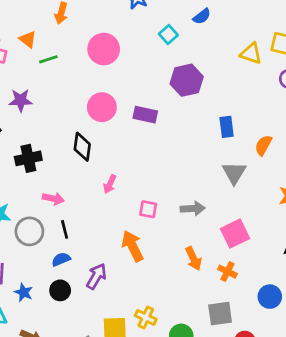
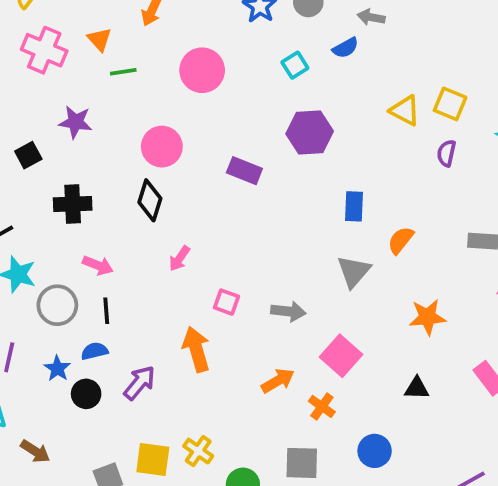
pink circle: (102, 107) -> (162, 147), moved
pink square: (235, 234) -> (341, 356), turned -32
orange arrow: (193, 259) -> (278, 381), turned -105
blue star: (24, 292) -> (57, 368), moved

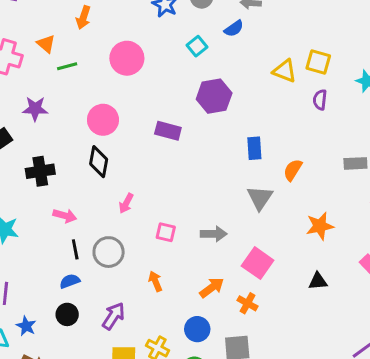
gray circle: (57, 305) -> (109, 252), moved
orange arrow: (196, 349) -> (155, 281), moved, size x0.6
blue star: (57, 368) -> (26, 326), moved
purple arrow: (140, 383) -> (114, 316), moved
blue circle: (375, 451) -> (197, 329), moved

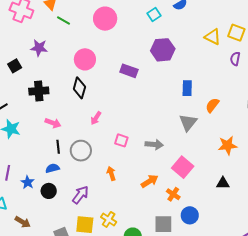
green line: (67, 66) -> (64, 20), turned 40
blue star: (26, 326) -> (28, 182), moved
blue circle: (197, 329) -> (190, 215), moved

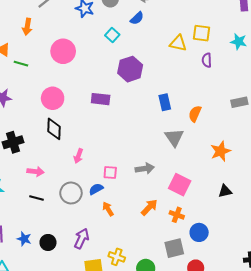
black line: (58, 147) -> (36, 198), moved, turned -56
blue semicircle: (52, 168) -> (96, 189), moved

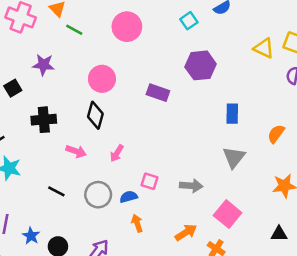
orange semicircle: (195, 114) -> (276, 134), moved
pink arrow: (36, 172) -> (76, 151), moved

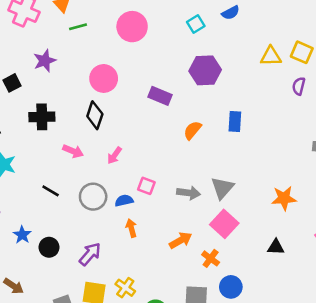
green line: (74, 30) -> (78, 27), turned -48
yellow triangle: (264, 48) -> (271, 56), turned -30
purple star: (43, 65) -> (45, 61), turned -30
orange semicircle: (276, 134) -> (192, 130), moved
gray triangle: (234, 157) -> (222, 188), moved

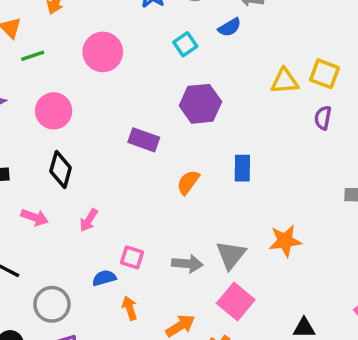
pink circle: (104, 78) -> (54, 111), moved
gray circle: (93, 197) -> (52, 304), moved
orange star: (284, 198) -> (285, 241), moved
orange arrow: (131, 228) -> (130, 308), moved

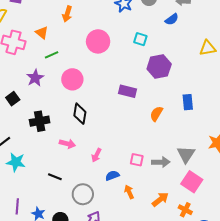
cyan square: (185, 44) -> (140, 39), moved, turned -32
green line: (33, 56) -> (52, 55), moved
pink arrow: (89, 220) -> (96, 155), moved
pink square: (132, 257) -> (137, 160), moved

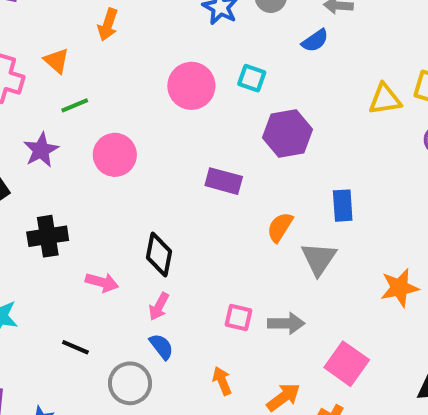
pink circle: (98, 41) -> (191, 86), moved
black diamond: (80, 114) -> (159, 254), moved
gray triangle: (186, 154) -> (319, 259), moved
blue semicircle: (112, 176) -> (161, 347), moved, turned 72

